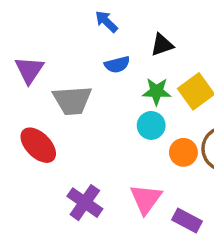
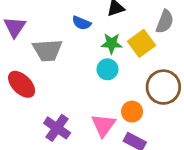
blue semicircle: (117, 65) -> (82, 23), turned 36
orange circle: (183, 152) -> (132, 112), moved

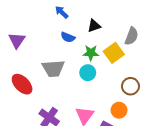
gray trapezoid: (47, 50) -> (53, 68), moved
brown circle: (163, 87) -> (130, 86), size x0.7
orange circle: (132, 112) -> (119, 110), moved

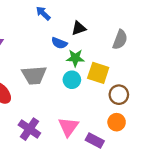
blue semicircle: (68, 37) -> (59, 43), moved
yellow square: (114, 53) -> (98, 73), moved, turned -36
orange circle: (119, 110) -> (117, 122), moved

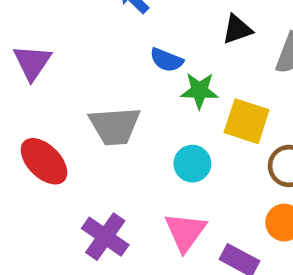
black triangle: (79, 28) -> (237, 29), moved
cyan circle: (72, 80) -> (192, 164), moved

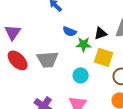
black triangle: (237, 29) -> (101, 33), moved
red ellipse: (44, 161) -> (18, 60), moved

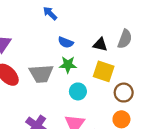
black triangle: (101, 33) -> (100, 45), turned 32
green star: (84, 44) -> (68, 65), moved

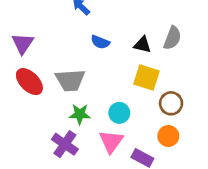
green star: (68, 65) -> (80, 114), moved
cyan circle: (78, 91) -> (119, 113), moved

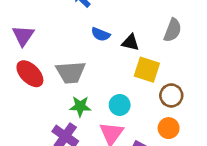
black triangle: (142, 45) -> (131, 42), moved

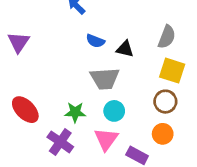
yellow square: (147, 70) -> (172, 71), moved
gray trapezoid: (71, 72) -> (105, 79), moved
red ellipse: (30, 74) -> (25, 110), moved

